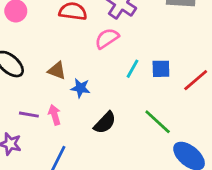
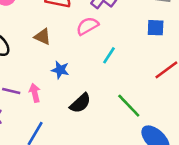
blue square: (161, 69) -> (156, 28), moved
brown triangle: (57, 71) -> (43, 37), moved

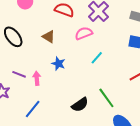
black semicircle: (80, 103) -> (80, 105), moved

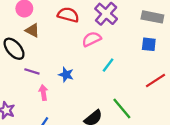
brown triangle: (49, 37) -> (32, 30), moved
purple line: (19, 74) -> (32, 71), moved

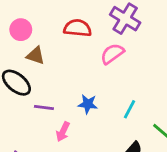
cyan line: (108, 65) -> (129, 109), moved
pink arrow: (43, 93) -> (63, 132), turned -136

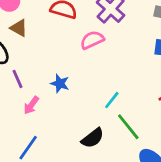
purple line: (44, 107) -> (17, 79), turned 48
cyan line: (129, 109) -> (112, 100), moved

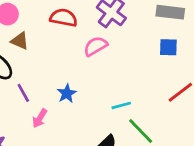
blue star: (60, 83) -> (67, 93), turned 30
cyan line: (112, 100) -> (121, 105), turned 42

